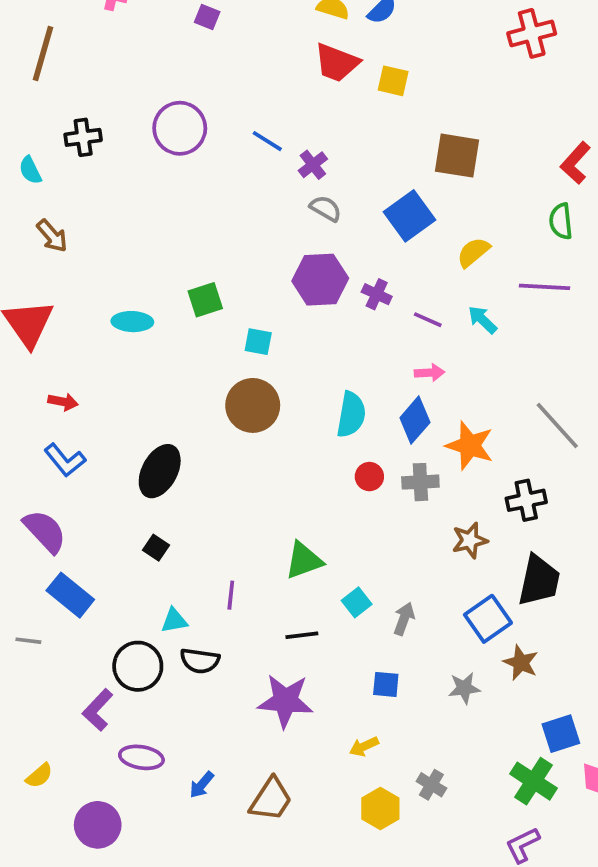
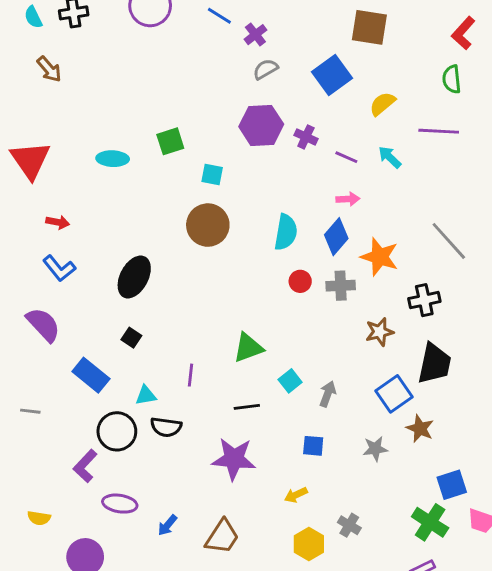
cyan semicircle: (30, 170) -> (33, 17), moved
gray semicircle: (326, 208) -> (266, 69), turned -60
brown arrow: (52, 236) -> (49, 69), moved
blue rectangle: (70, 595) -> (91, 375), moved
yellow semicircle: (39, 776) -> (39, 518), turned 50

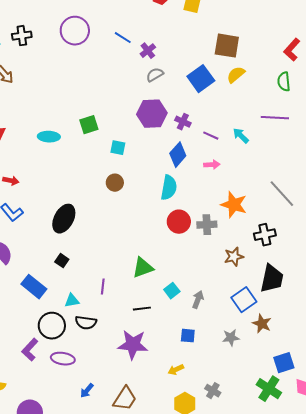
yellow semicircle: (382, 104) -> (236, 75), moved
brown circle: (208, 225) -> (115, 183), size x0.6
blue diamond: (336, 237) -> (178, 155), moved
red circle: (300, 281) -> (179, 222), size x1.5
purple ellipse: (120, 504) -> (63, 359), moved

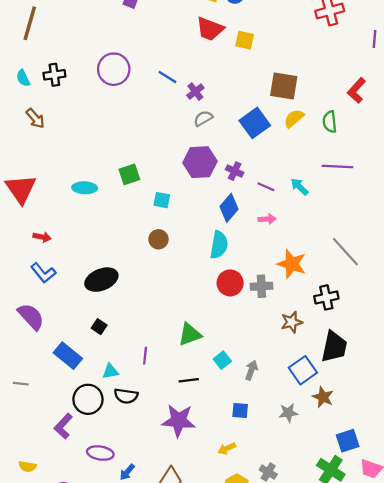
green semicircle: (284, 82) -> (330, 122), moved
black ellipse: (64, 219) -> (101, 280), turned 40
purple ellipse: (63, 359) -> (100, 453), moved

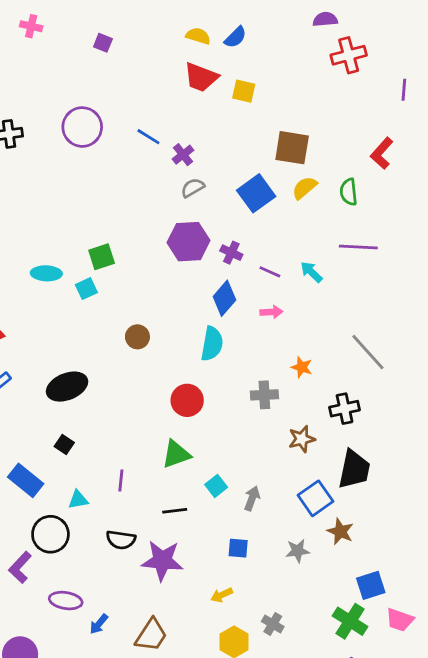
cyan square: (162, 200) -> (86, 289), moved, turned -36
orange star: (292, 264) -> (302, 367), size x0.6
red circle: (230, 283) -> (187, 400), moved
black semicircle: (126, 396) -> (121, 540), moved

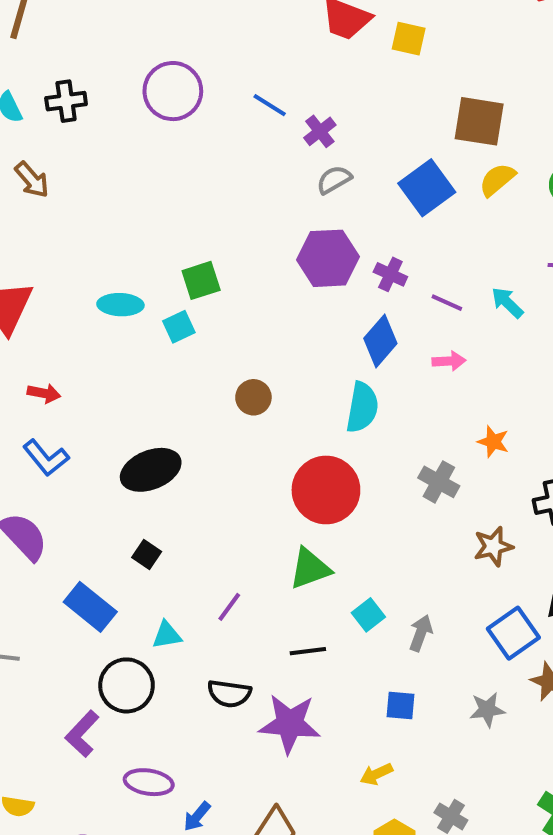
gray cross: (264, 395) -> (439, 482), turned 32
red circle: (187, 400) -> (326, 490), size x1.4
purple line: (121, 480) -> (229, 607), turned 30

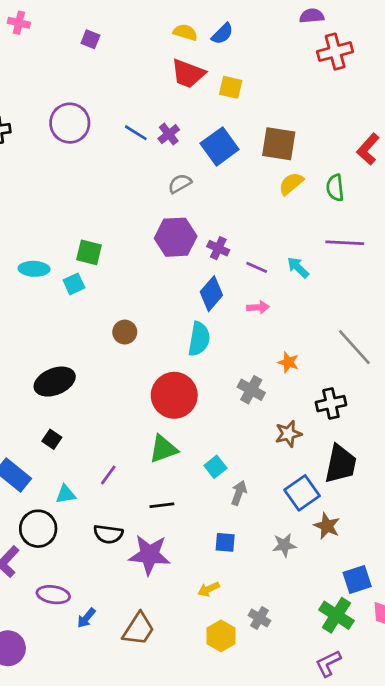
purple cross: (320, 131) -> (169, 134), moved
blue square: (427, 188) -> (220, 146), moved
green square: (201, 280) -> (89, 252), turned 32
cyan square: (368, 615) -> (215, 467), moved

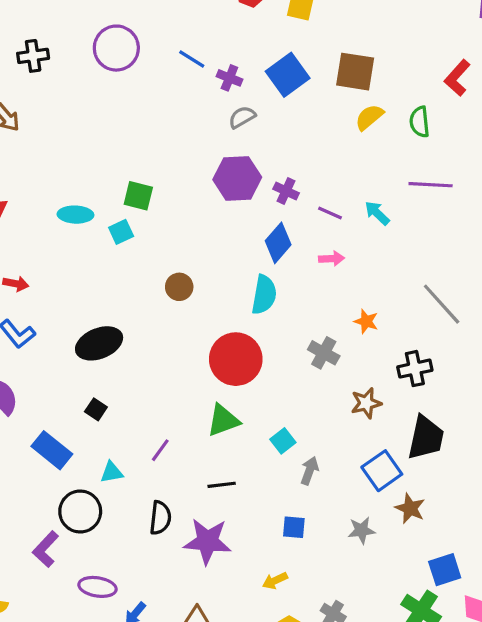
purple cross: (169, 134) -> (229, 78), moved, turned -30
black semicircle: (108, 534) -> (160, 518), turned -92

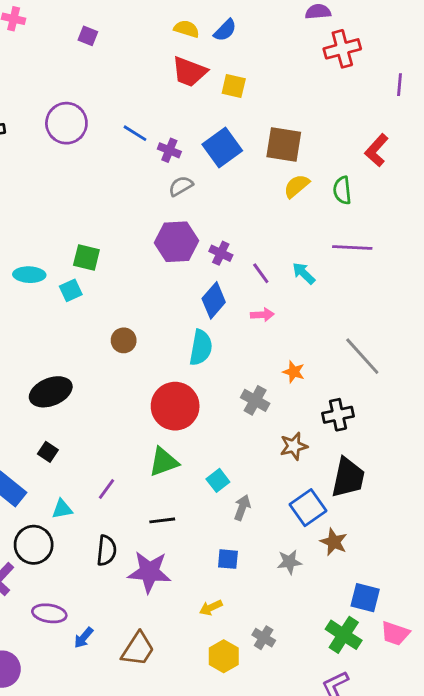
purple line: (330, 213) -> (261, 273), turned 30
blue square: (445, 570) -> (365, 598), turned 32

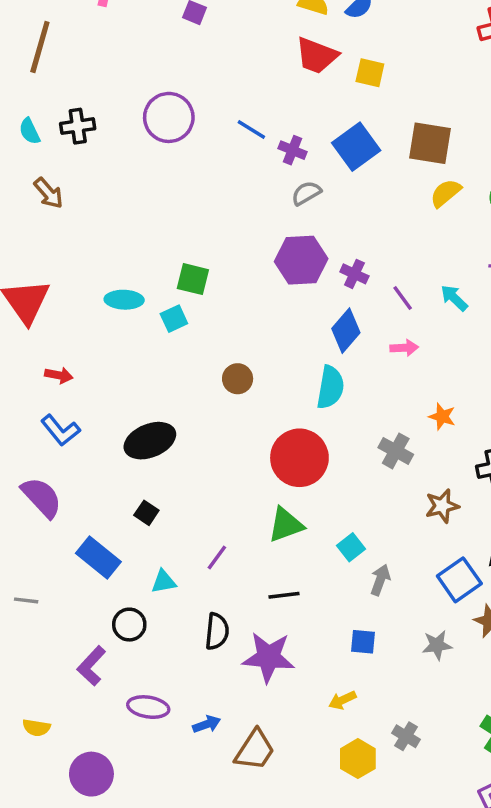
black circle: (34, 545) -> (129, 625), size x0.7
blue arrow: (84, 638) -> (207, 724), moved, turned -150

